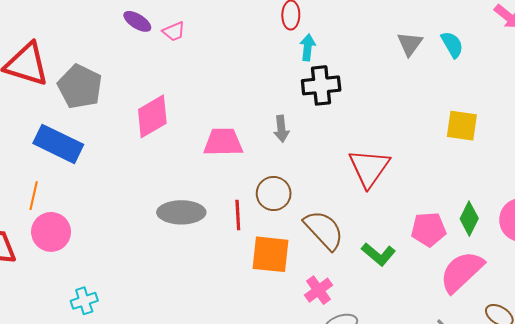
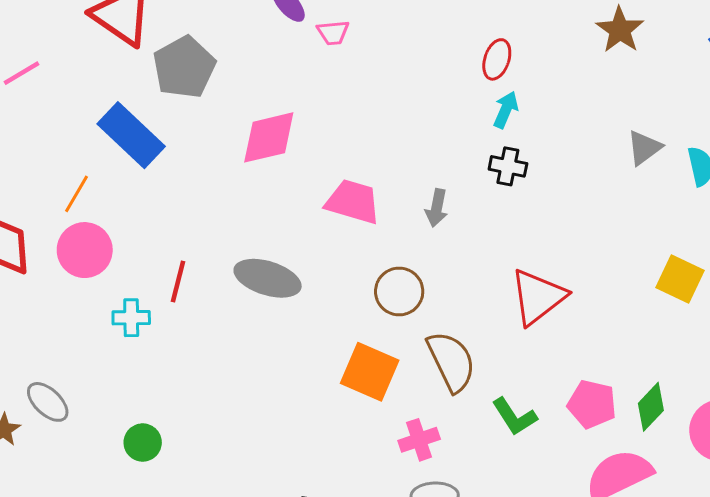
black cross: (321, 85) -> (508, 166), size x0.7
red line: (238, 215) -> (178, 281), moved
cyan cross: (84, 301) -> (131, 318), moved

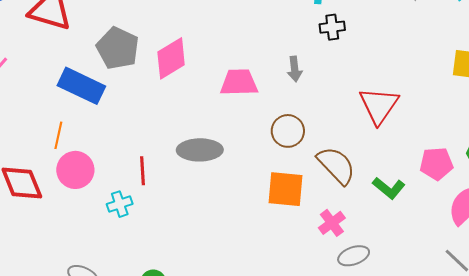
gray pentagon: (184, 67) -> (118, 48), moved

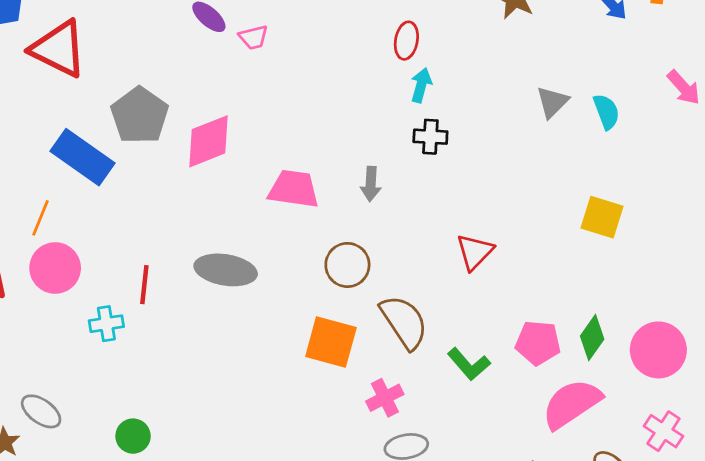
red triangle: (379, 105) -> (475, 252), size x0.7

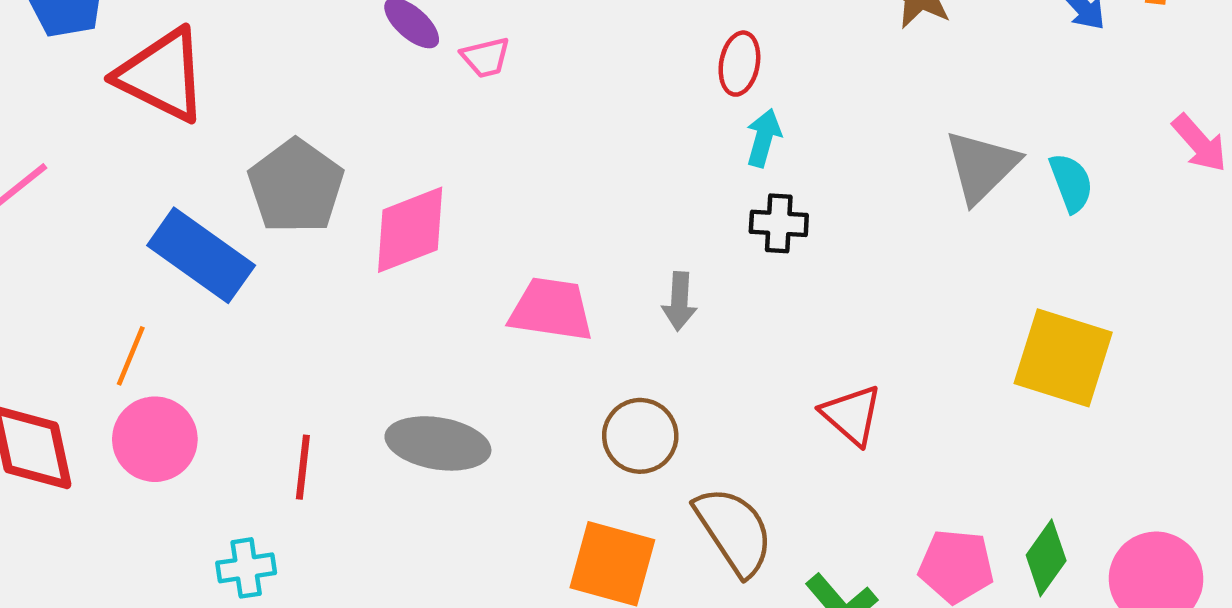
gray triangle: (552, 102) -> (981, 166), size x1.4
yellow square: (602, 217) -> (1063, 358), size x1.4
red triangle: (475, 252) -> (852, 415), turned -33
cyan cross: (106, 324) -> (246, 568), moved

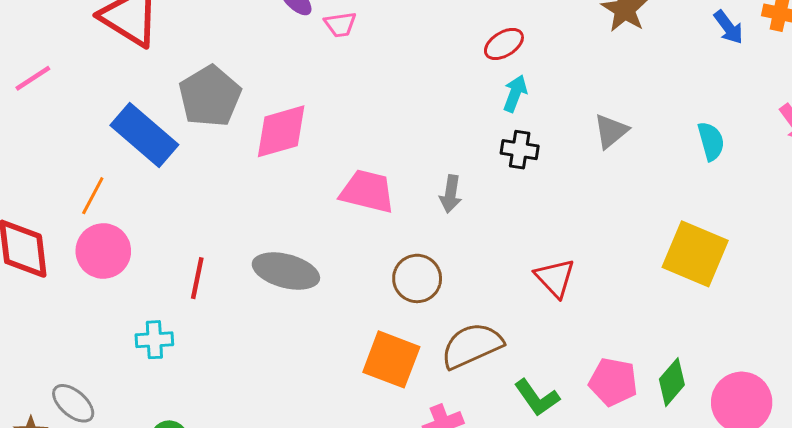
red ellipse: (739, 64) -> (504, 44), turned 42
gray triangle: (981, 166) -> (611, 131), moved, size x0.7
brown semicircle: (734, 531) -> (472, 346), turned -86

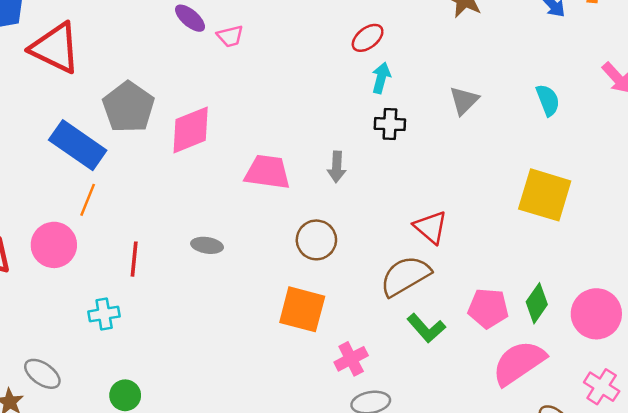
orange line: (93, 196) -> (88, 200), moved
gray ellipse: (286, 271) -> (207, 245), size x0.6
brown semicircle: (472, 346) -> (405, 276), moved

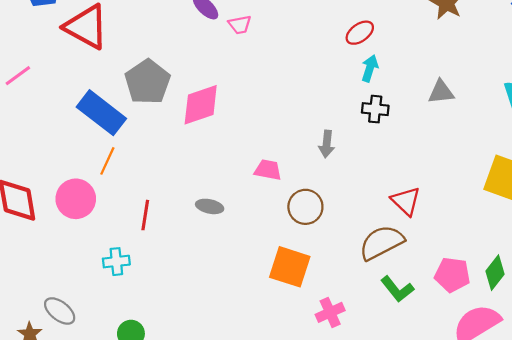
gray triangle: (464, 101) -> (441, 92), turned 36
pink trapezoid: (267, 172) -> (268, 170), moved, size x0.7

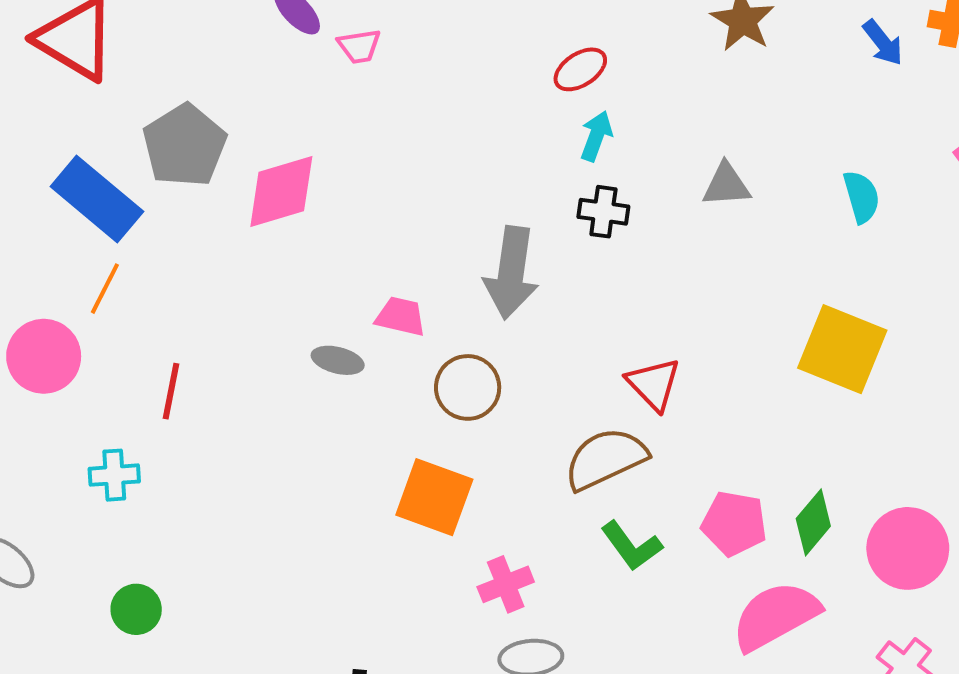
gray arrow: (327, 144) -> (511, 273), size x1.8
gray ellipse: (210, 206) -> (338, 360), moved

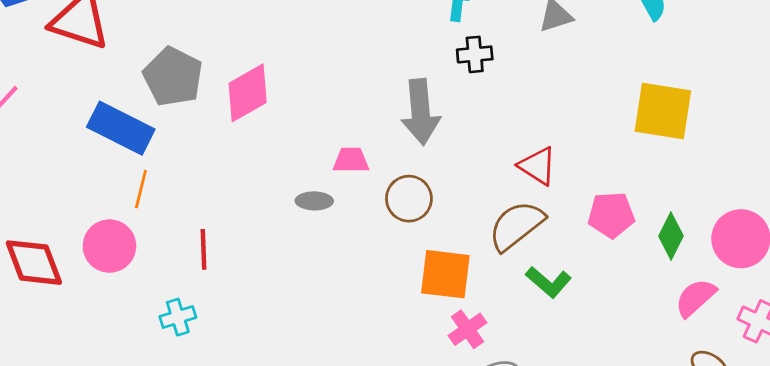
orange square: (434, 497) -> (445, 274), moved
pink pentagon: (734, 523) -> (611, 215), moved
pink semicircle: (775, 616) -> (695, 298), moved, size x0.7

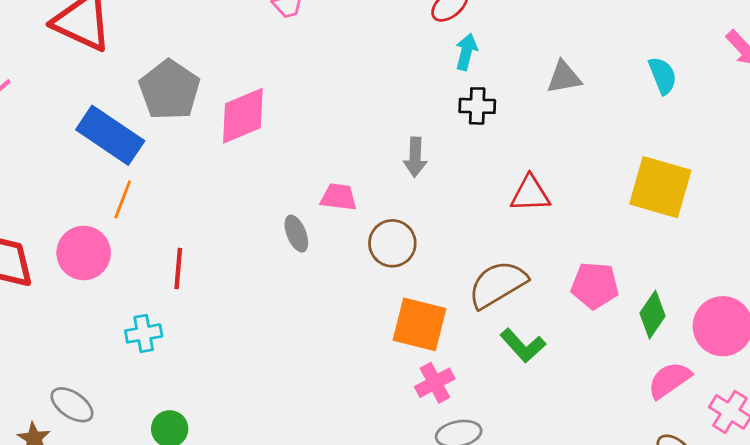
gray arrow: (421, 112) -> (415, 157), size x0.6
red triangle: (538, 166) -> (530, 194), moved, turned -42
gray ellipse: (314, 201) -> (296, 234), turned 60

